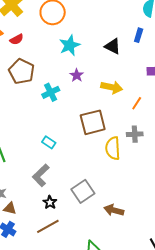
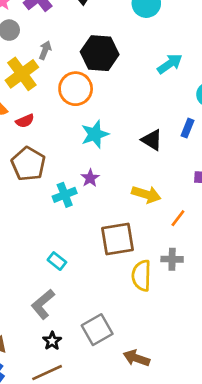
purple star: (77, 75) -> (90, 178), moved

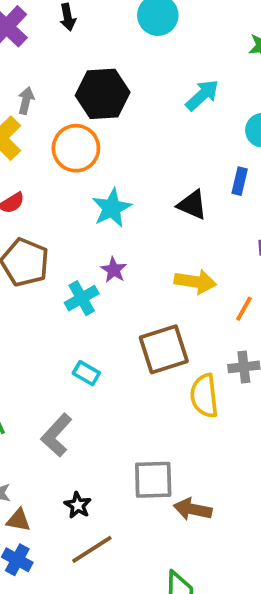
cyan rectangle: (57, 261) -> (86, 373), moved
gray L-shape: (43, 304) -> (56, 435), moved
gray square: (97, 330) -> (153, 480), turned 36
black star: (52, 341) -> (78, 505), moved
brown arrow: (136, 358) -> (193, 509), moved

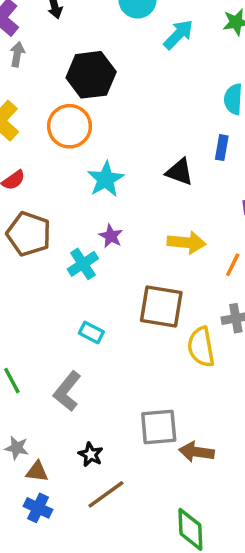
cyan arrow: (202, 95) -> (178, 35), moved
gray arrow: (26, 101) -> (17, 54), moved
brown square: (164, 349) -> (161, 306), turned 30

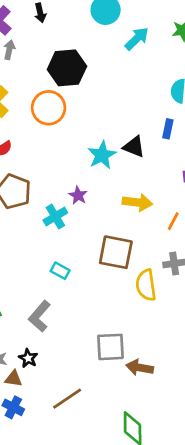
cyan star: (106, 179) -> (102, 155), moved
black star: (91, 454) -> (28, 358), moved

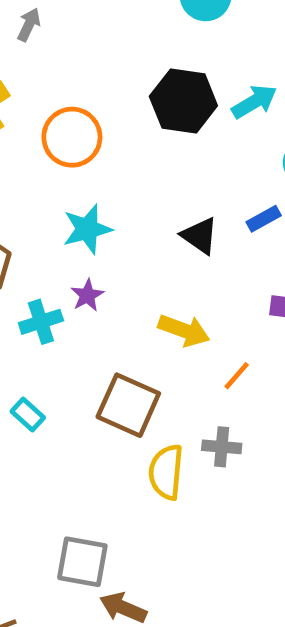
cyan arrow: (137, 39) -> (254, 102), moved
black hexagon: (67, 68) -> (183, 101), moved
blue rectangle: (168, 129) -> (264, 219), turned 36
cyan star: (102, 155) -> (87, 229), moved

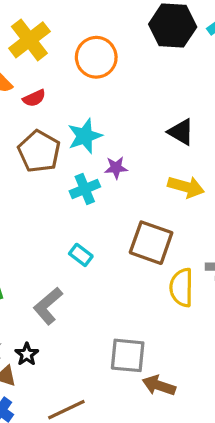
cyan star: (87, 229) -> (85, 136), moved
black triangle: (200, 236) -> (181, 132), moved
purple star: (87, 295) -> (116, 168), turned 30

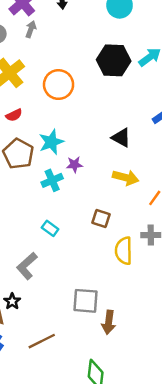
brown square: (151, 243) -> (101, 219), size x0.6
brown arrow: (159, 385) -> (109, 322), turned -100

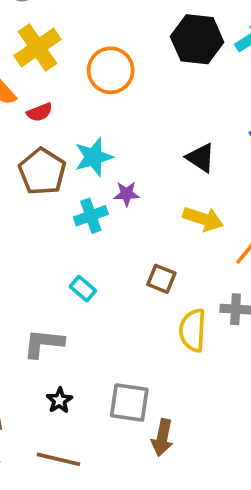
gray L-shape: (27, 266) -> (44, 343), turned 44
black star: (12, 301) -> (59, 400), moved
brown line: (42, 341) -> (58, 459), turned 36

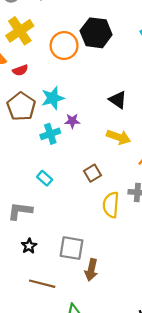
black hexagon: (197, 39) -> (96, 33), moved
brown square: (161, 279) -> (93, 173), turned 36
brown line: (58, 459) -> (42, 284), moved

